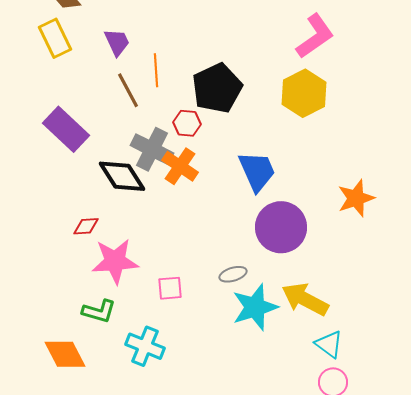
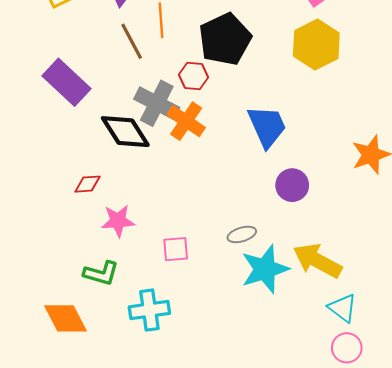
purple circle: (281, 227) -> (292, 185), size x0.6
pink star: (115, 261) -> (118, 221), size x0.7
cyan cross: (145, 346) -> (149, 310), turned -30

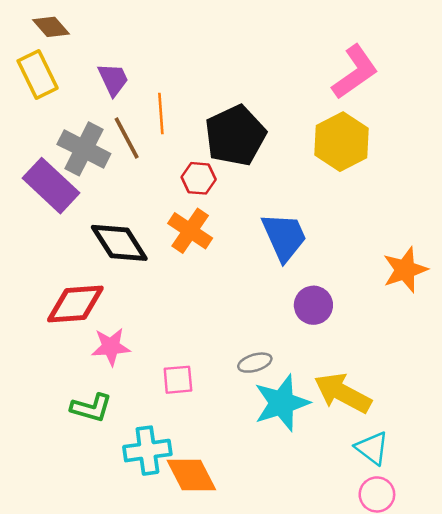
gray cross: (157, 103) -> (84, 149), moved
red diamond: (88, 184) -> (75, 304), size x1.8
orange diamond: (65, 318) -> (191, 475), moved

